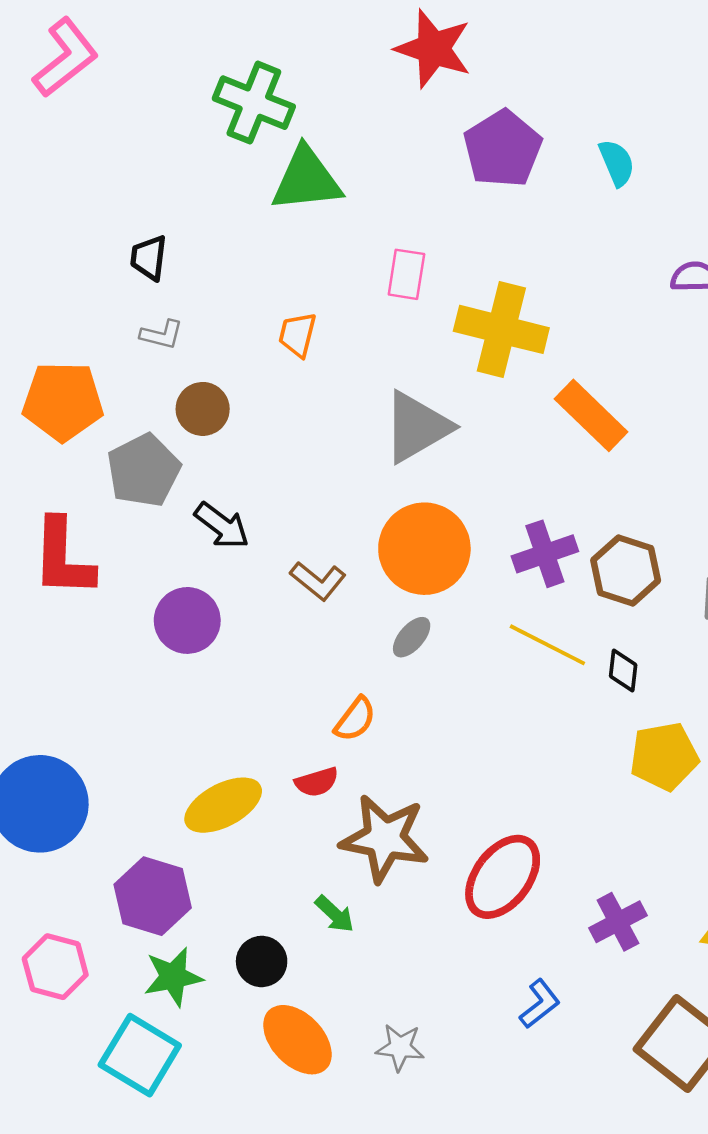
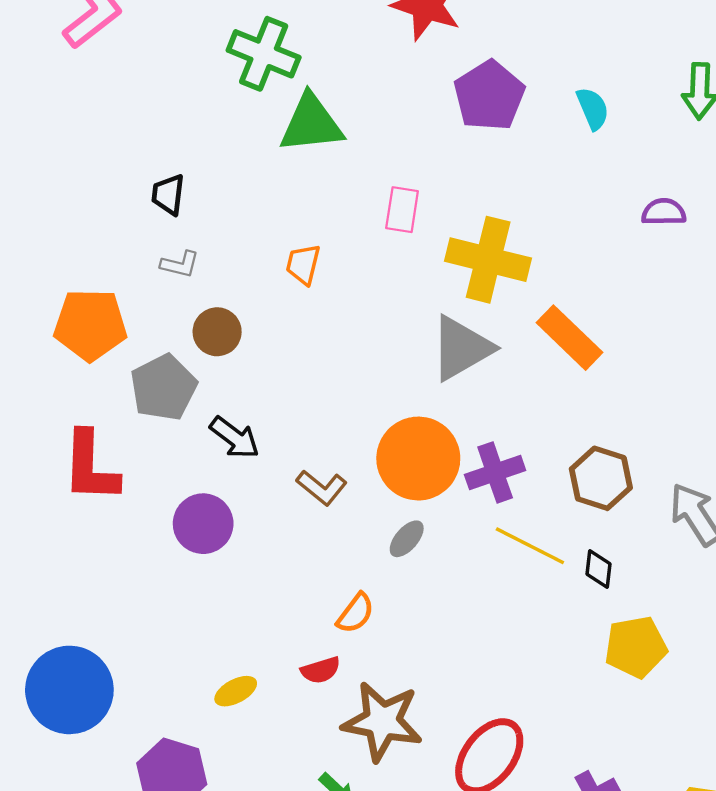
gray triangle: (417, 427) -> (461, 348), moved
purple cross: (545, 554) -> (495, 472), moved
yellow ellipse: (223, 805) -> (236, 691), size x0.6

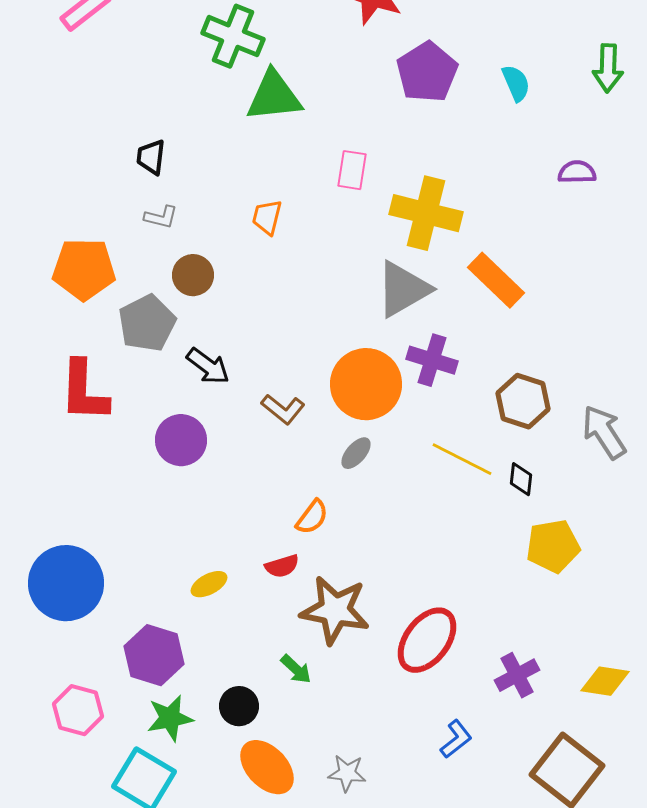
purple cross: (495, 472) -> (432, 360), moved, turned 36

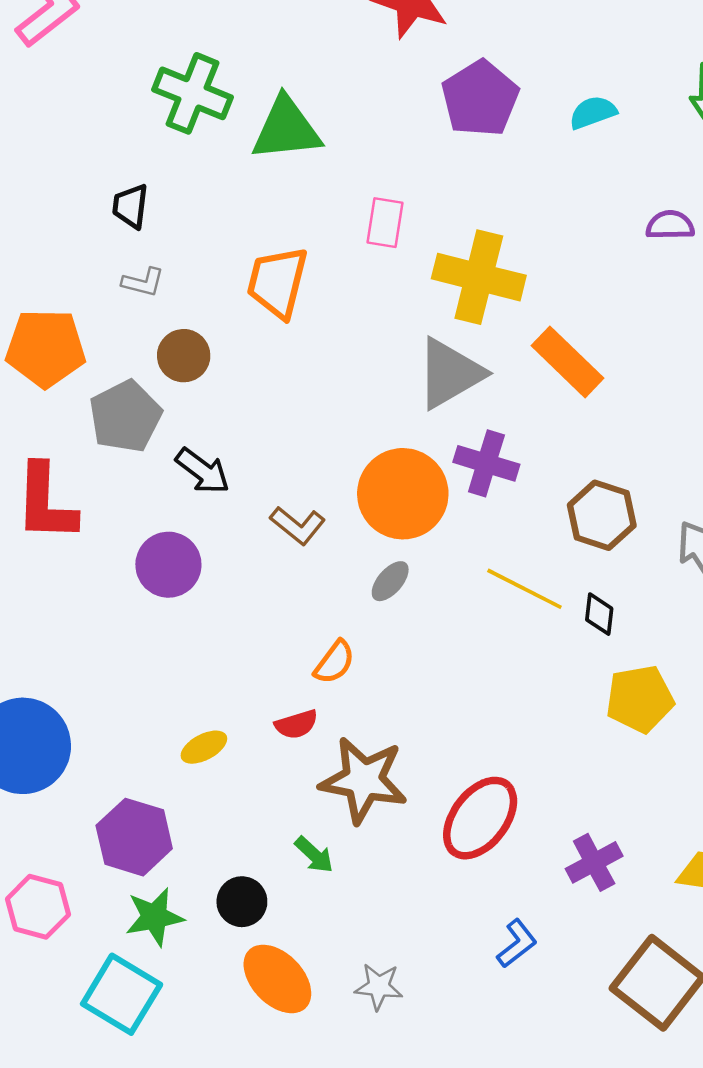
green cross: (233, 36) -> (193, 93), moved
cyan semicircle: (516, 83) -> (593, 112), turned -87
orange trapezoid: (267, 217) -> (277, 282), size x1.6

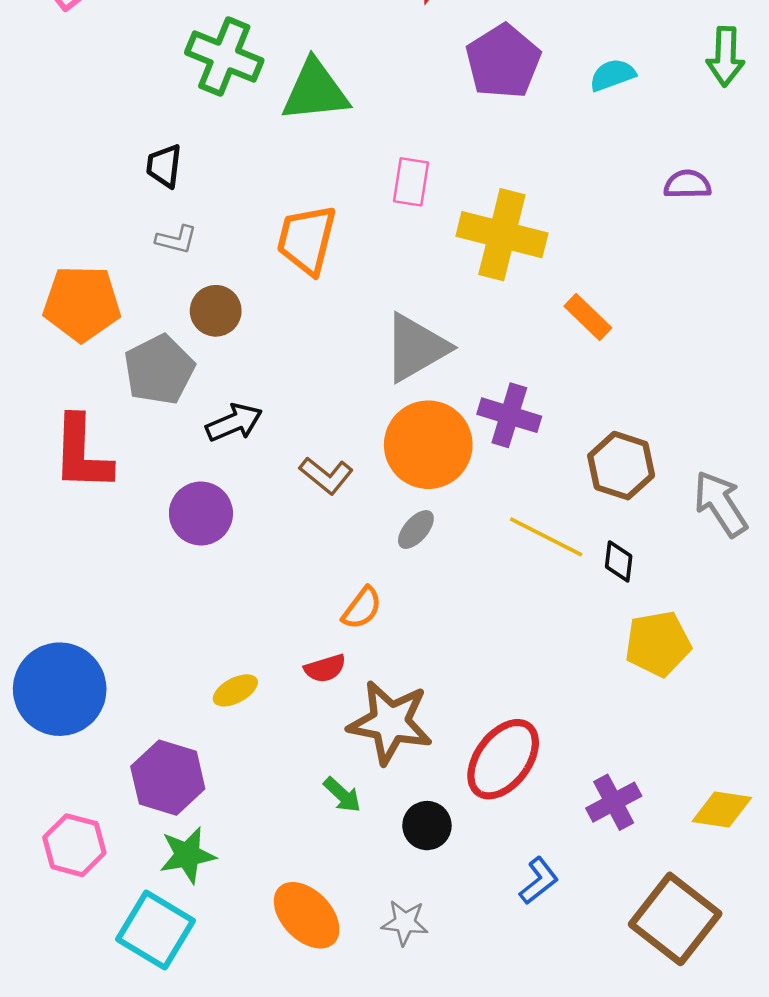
orange rectangle: (568, 362) -> (588, 317), size x0.7
gray triangle: (450, 373) -> (416, 348), moved
black arrow: (203, 471) -> (234, 423), turned -60
black circle: (242, 902) -> (427, 826), moved

